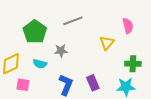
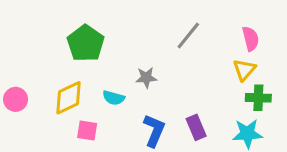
gray line: (73, 21) -> (188, 36), moved, turned -30
green pentagon: (35, 32) -> (86, 43), moved
yellow triangle: (107, 43) -> (244, 70), moved

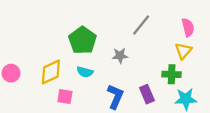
green pentagon: (86, 43) -> (83, 40), moved
gray star: (146, 78) -> (120, 56), moved
green cross: (258, 98) -> (172, 74), moved

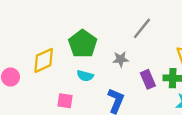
yellow diamond: (51, 72) -> (44, 60), moved
purple rectangle: (147, 94) -> (148, 79), moved

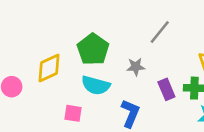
cyan semicircle: (85, 76) -> (96, 85), size x1.5

